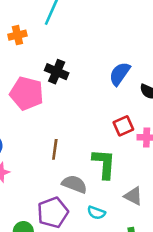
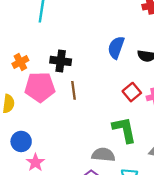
orange cross: (17, 35) -> (20, 62), moved
brown line: (55, 149) -> (73, 90), moved

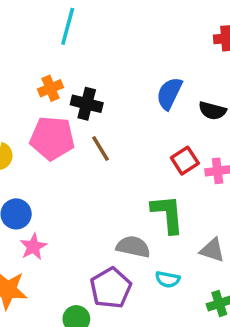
orange cross: (20, 62) -> (51, 88), moved
brown line: (73, 90) -> (100, 149), turned -30

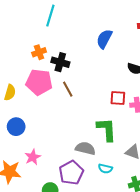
blue semicircle: (169, 93) -> (104, 39), moved
red square: (185, 161) -> (118, 98), turned 35
pink star: (33, 247) -> (33, 157), moved

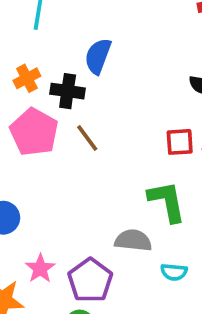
blue semicircle: (104, 39) -> (98, 56), moved
pink pentagon: (39, 82) -> (34, 132), turned 30
purple pentagon: (71, 173) -> (90, 280), moved

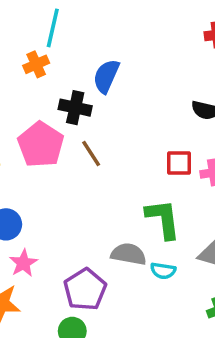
orange cross: (27, 78) -> (36, 64), moved
pink star: (40, 268) -> (23, 263), moved
cyan semicircle: (174, 272) -> (163, 271), moved

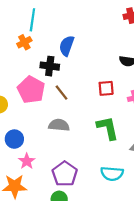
red square: (179, 163) -> (106, 88), moved
gray semicircle: (129, 254) -> (59, 125), moved
cyan semicircle: (163, 271) -> (112, 174), moved, size x1.5

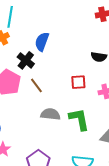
black cross: (50, 66) -> (26, 60), turned 30
gray semicircle: (59, 125) -> (50, 114), moved

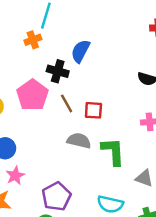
black cross: (26, 60) -> (58, 71), turned -30
red square: (78, 82) -> (93, 110), moved

